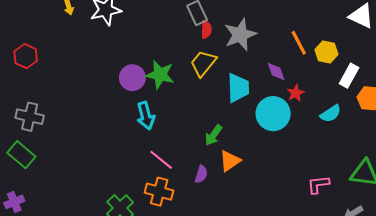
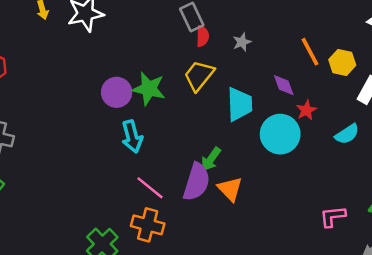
gray star: (240, 35) -> (242, 42), size x0.5
orange triangle: (230, 161) -> (230, 189), turned -40
purple semicircle: (201, 174) -> (197, 182), moved, size x1.8

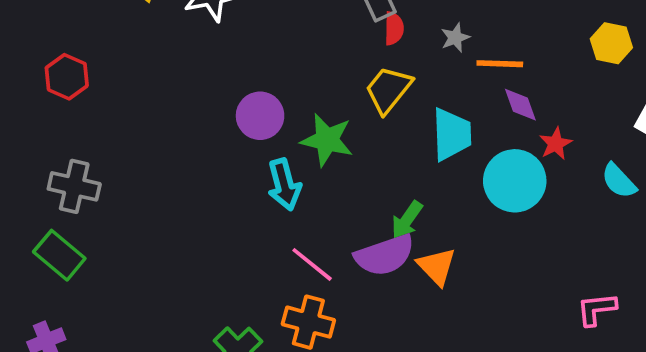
orange line: (310, 52) -> (500, 64), moved, turned -60
yellow hexagon: (342, 62) -> (611, 43), moved
green star: (149, 89) -> (327, 140), moved
cyan semicircle: (347, 134) -> (619, 181), turned 80
purple semicircle: (197, 182) -> (385, 255), turned 54

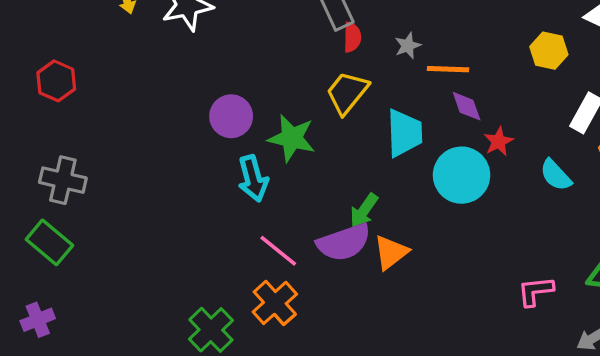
orange triangle: (437, 266) -> (391, 252), turned 36
orange cross: (308, 322) -> (275, 303), turned 33

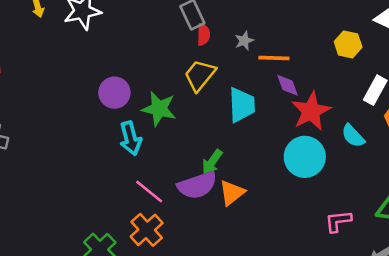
red star: (499, 141) -> (311, 111), size x1.8
cyan circle: (462, 175) -> (305, 157), moved

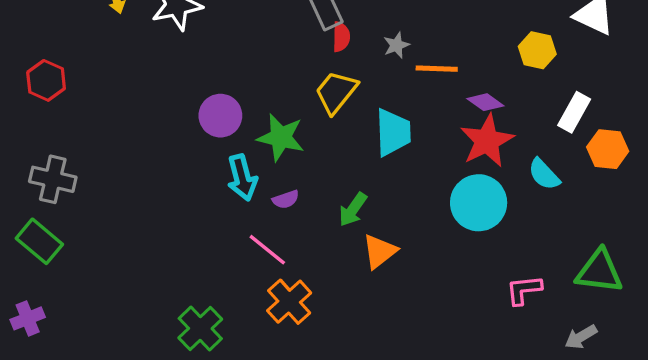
purple diamond: (287, 85) -> (485, 102), moved, turned -35
purple semicircle: (197, 185) -> (286, 199), moved, size x0.5
orange cross: (147, 230) -> (289, 302), moved

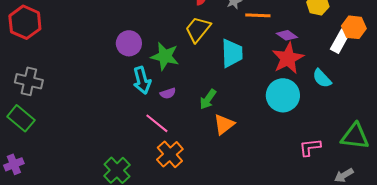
red hexagon: (46, 80) -> (25, 22), size x1.4
orange hexagon: (608, 149) -> (354, 27), moved

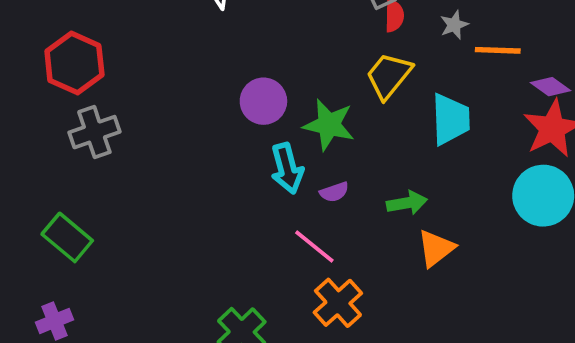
gray cross: (29, 81) -> (94, 132), moved, turned -32
green arrow: (208, 99) -> (407, 203), turned -135

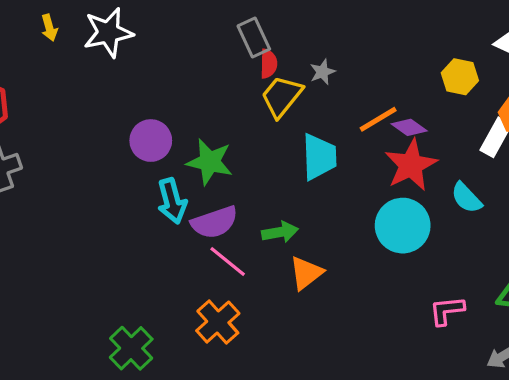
orange line: (498, 50) -> (378, 119), moved, turned -33
yellow trapezoid: (389, 76) -> (282, 96), moved
purple semicircle: (334, 192) -> (215, 222), size x1.8
pink line: (314, 246) -> (228, 262), moved

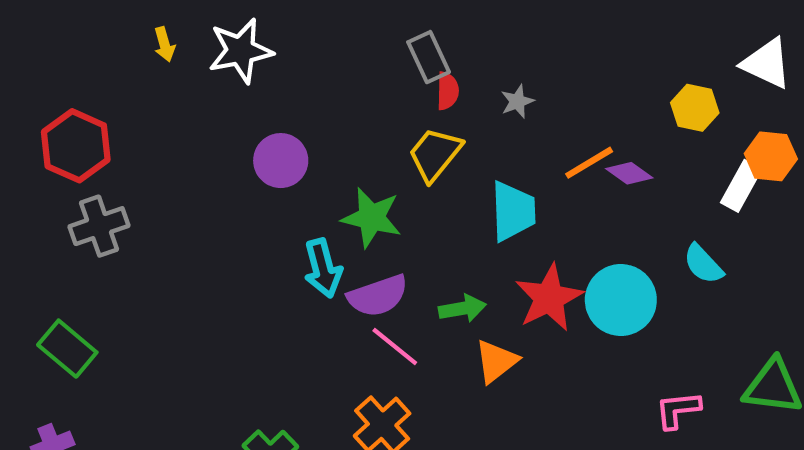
yellow trapezoid: (282, 96) -> (435, 154), moved
purple circle: (151, 141) -> (281, 161), moved
red star: (411, 165) -> (549, 298), moved

